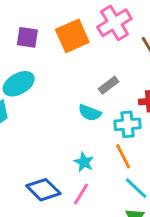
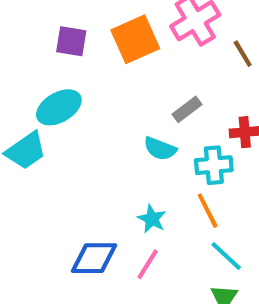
blue diamond: (43, 190) -> (94, 258), turned -44

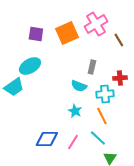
gray rectangle: (187, 109) -> (92, 67), turned -40
cyan star: (152, 219) -> (75, 111), moved
cyan line: (226, 256) -> (98, 138), moved

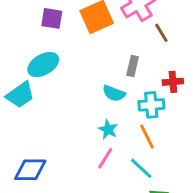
brown line: (119, 40) -> (161, 33), moved
blue diamond: (47, 139) -> (30, 170), moved
pink line: (73, 142) -> (105, 158), moved

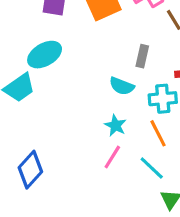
blue diamond: (30, 170) -> (30, 170), turned -48

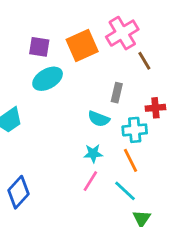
cyan ellipse: (45, 55) -> (48, 79), moved
cyan star: (115, 125) -> (93, 153), turned -30

